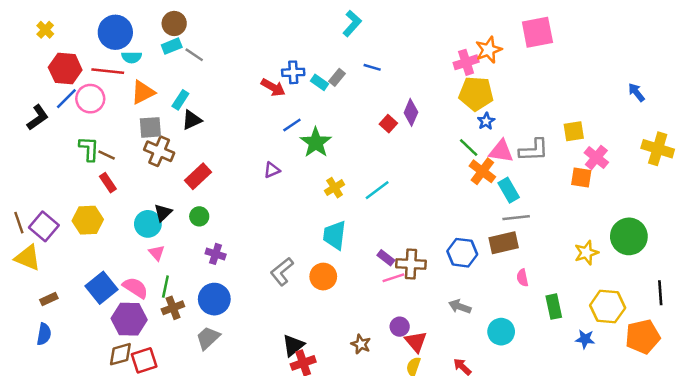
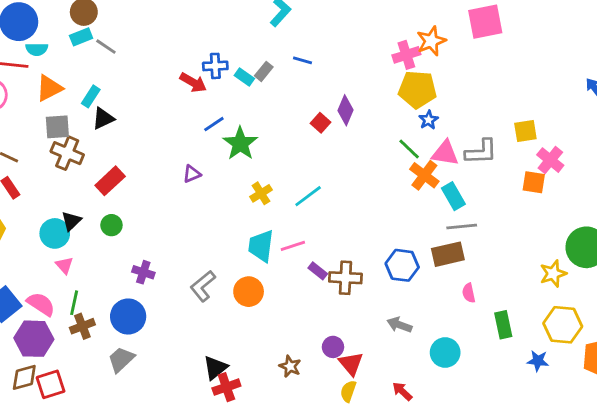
yellow star: (586, 253) -> (553, 274), moved
purple cross: (216, 254) -> (143, 272), moved
pink line: (393, 278) -> (293, 246), moved

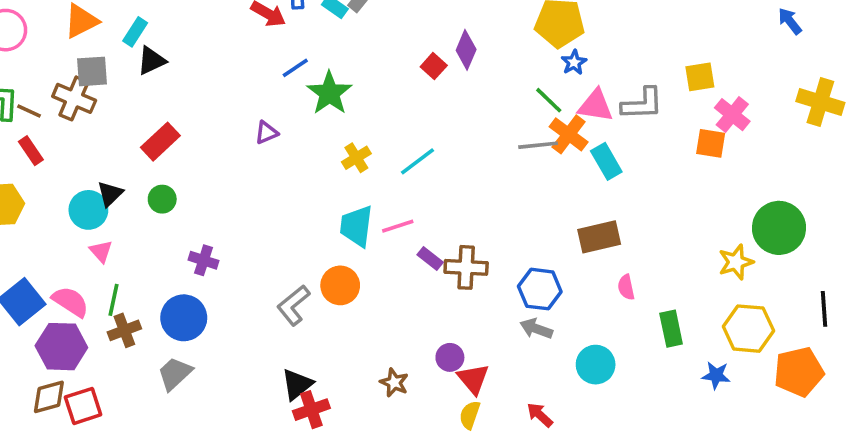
brown cross: (67, 153) -> (74, 98), moved
gray line: (462, 227) -> (538, 145), moved
blue hexagon: (402, 265) -> (540, 289), moved
gray L-shape: (203, 286) -> (293, 305), moved

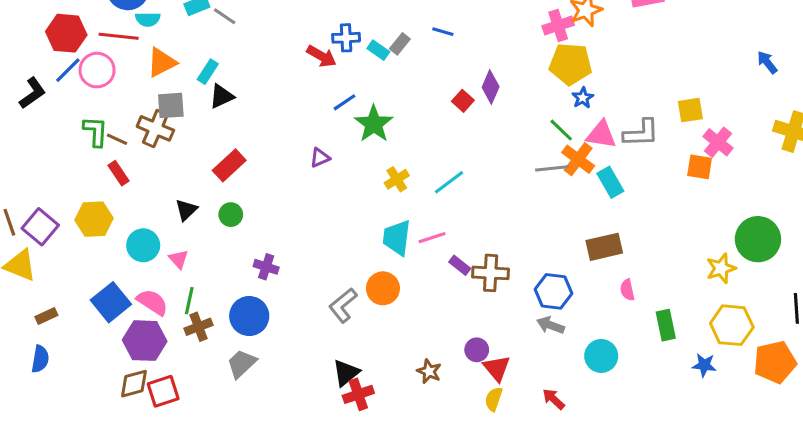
cyan circle: (88, 210) -> (143, 245), moved

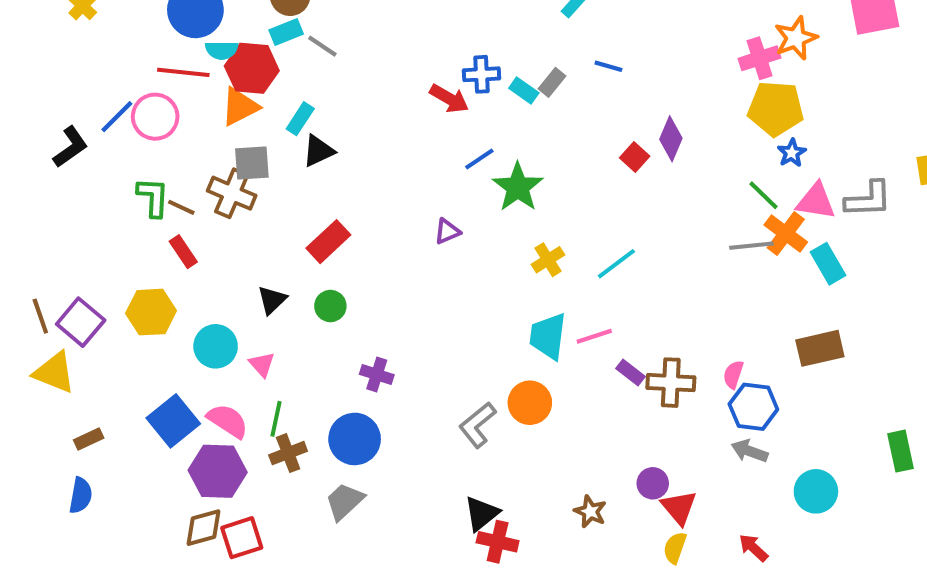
red hexagon: (66, 33) -> (252, 68), moved
pink semicircle: (627, 290) -> (733, 375), moved, turned 30
red cross: (358, 394) -> (498, 542), turned 32

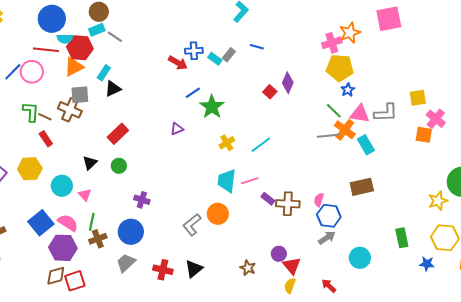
gray arrow: (749, 451) -> (327, 238), turned 126
red cross: (498, 542) -> (163, 270), moved

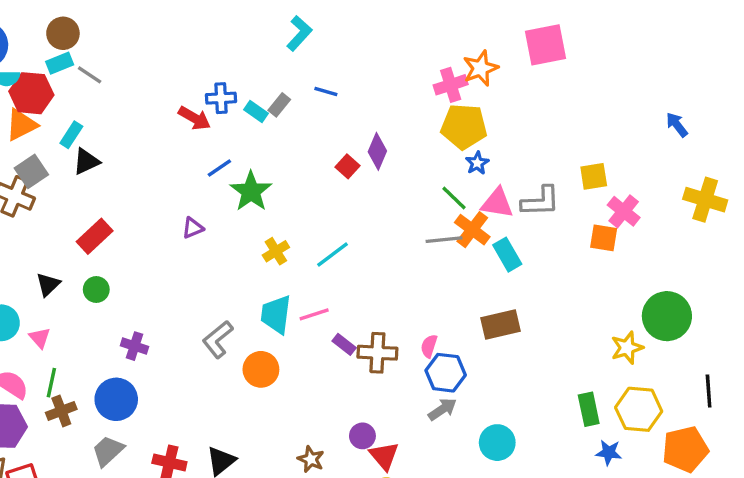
gray square: (80, 95) -> (31, 171), turned -30
gray L-shape: (192, 225) -> (218, 339), moved
green rectangle: (402, 238) -> (589, 409), moved

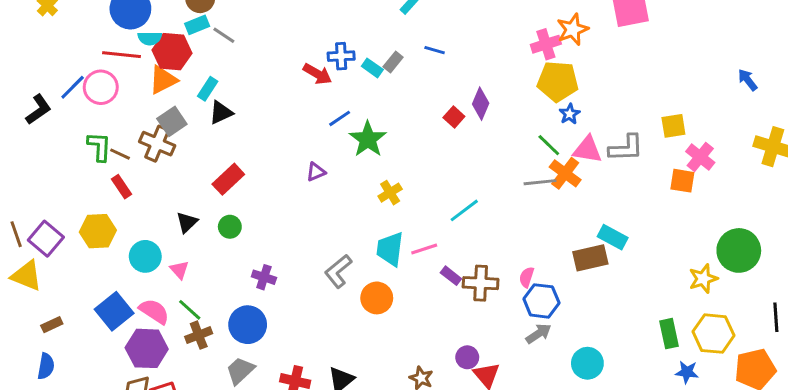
cyan line: (333, 255) -> (464, 210), moved
cyan rectangle: (507, 255) -> (613, 237), moved, turned -32
green line: (51, 383) -> (190, 310), turned -60

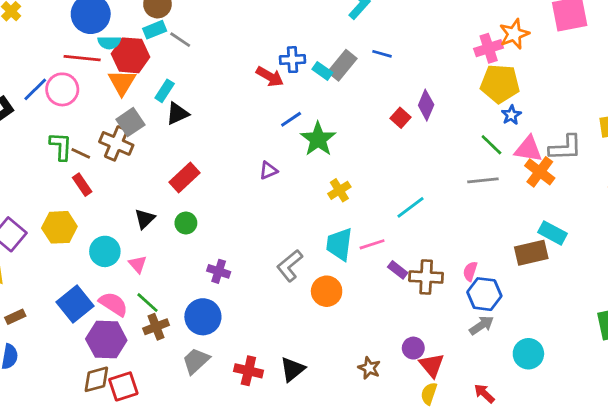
gray rectangle: (393, 62) -> (342, 65), size x1.5
orange triangle: (163, 80) -> (122, 82), turned -32
orange cross: (565, 173) -> (540, 172), moved

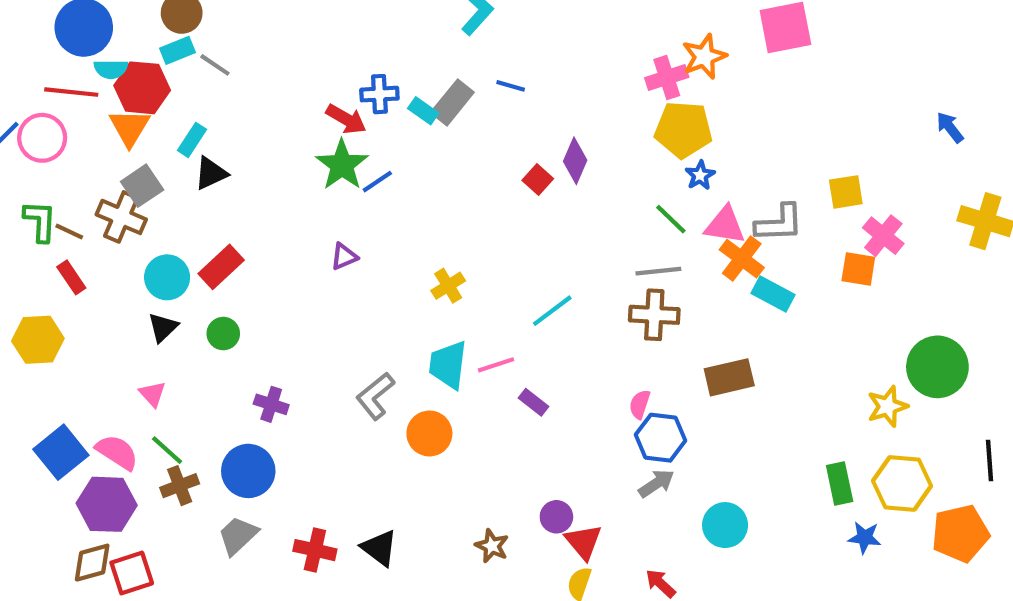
green star: (318, 139) -> (342, 165), moved
cyan rectangle: (553, 233) -> (773, 294), moved
cyan circle: (105, 251) -> (167, 277), moved
brown cross: (426, 277) -> (654, 315), moved
black triangle: (292, 369) -> (379, 548), turned -44

